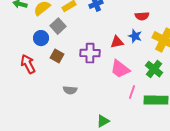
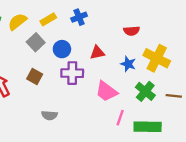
blue star: (135, 36) -> (128, 64), moved
blue circle: (41, 38) -> (62, 49), moved
red triangle: (117, 42) -> (97, 53), moved

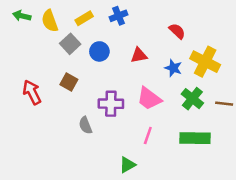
yellow semicircle: (17, 22) -> (50, 21), turned -72
red semicircle: (132, 31) -> (177, 31), turned -133
purple cross: (72, 73) -> (111, 104), moved
gray semicircle: (49, 115) -> (85, 125), turned 63
pink line: (120, 118) -> (148, 136), moved

